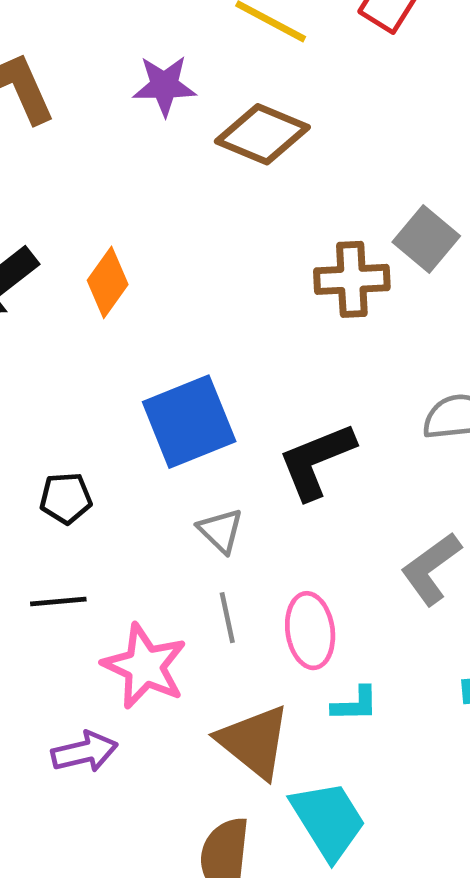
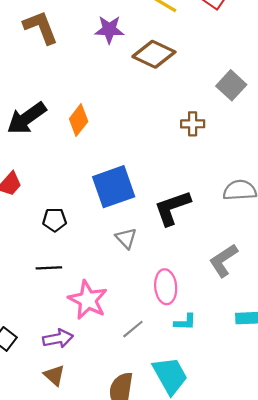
gray square: (426, 239) -> (231, 85), moved
brown cross: (352, 279) -> (193, 124), size x0.7
gray line: (227, 618) -> (133, 329), moved, turned 60
brown triangle: (254, 742) -> (54, 375), moved, size x0.6

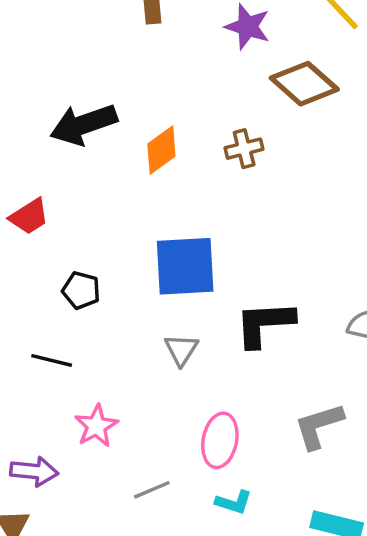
brown cross: (193, 124) -> (244, 149), moved, turned -30
pink star: (88, 300) -> (96, 426), size x0.7

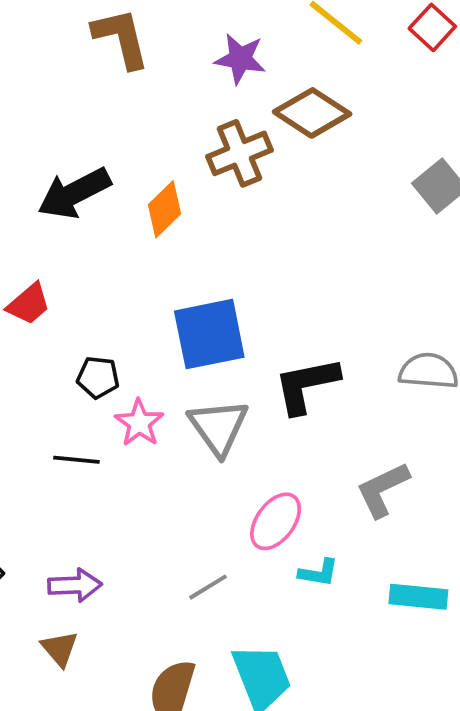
brown cross: (244, 149) -> (240, 153), moved, size x1.5
gray triangle: (181, 350) -> (218, 427), size x1.6
pink star: (96, 426) -> (139, 423), moved
pink ellipse: (220, 440) -> (276, 521), turned 34
cyan L-shape: (234, 502) -> (319, 573), moved

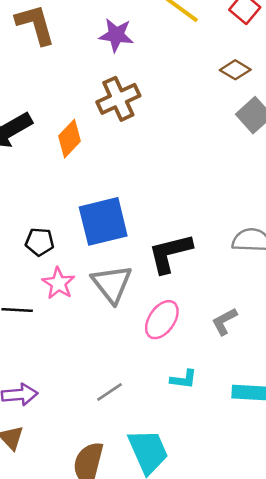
brown diamond: (312, 113) -> (235, 70), moved, size x0.6
black pentagon: (98, 377) -> (40, 242), moved
gray L-shape: (383, 490) -> (224, 321), size x0.7
pink ellipse: (276, 521) -> (162, 320), moved

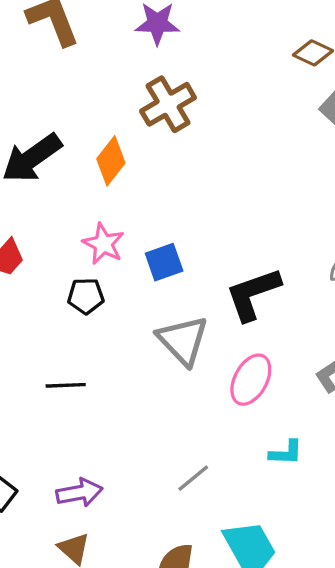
blue square: (103, 221) -> (164, 262), size x0.6
pink star: (58, 283) -> (103, 244), moved

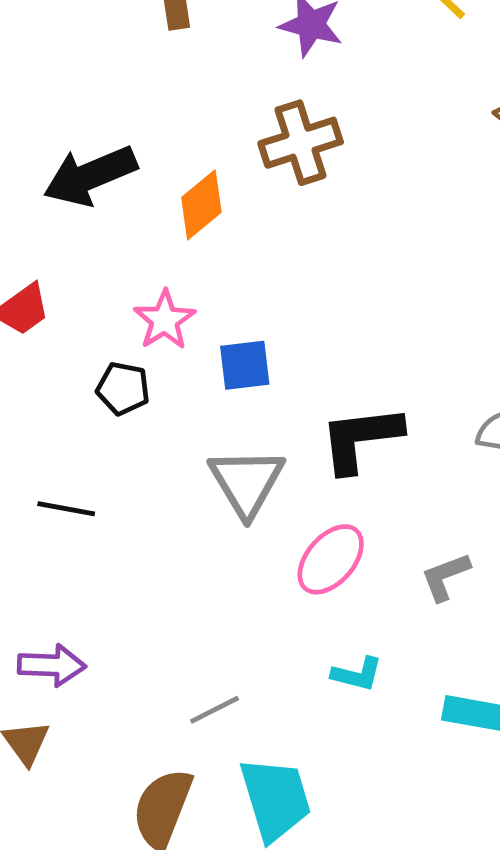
gray line: (193, 478) -> (215, 710), moved

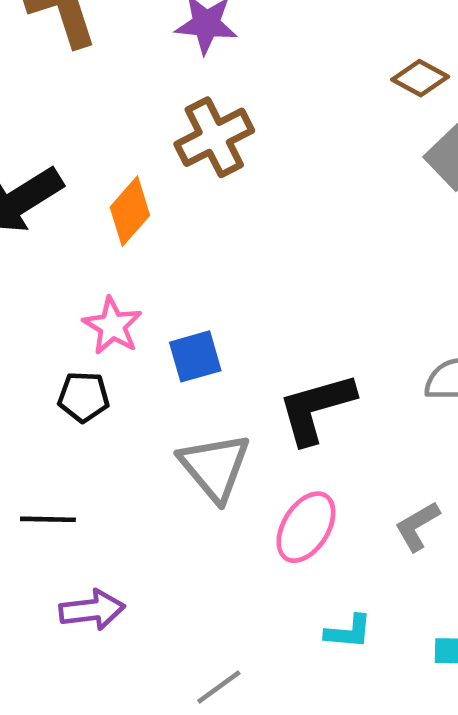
purple arrow: (52, 665) -> (92, 610), moved

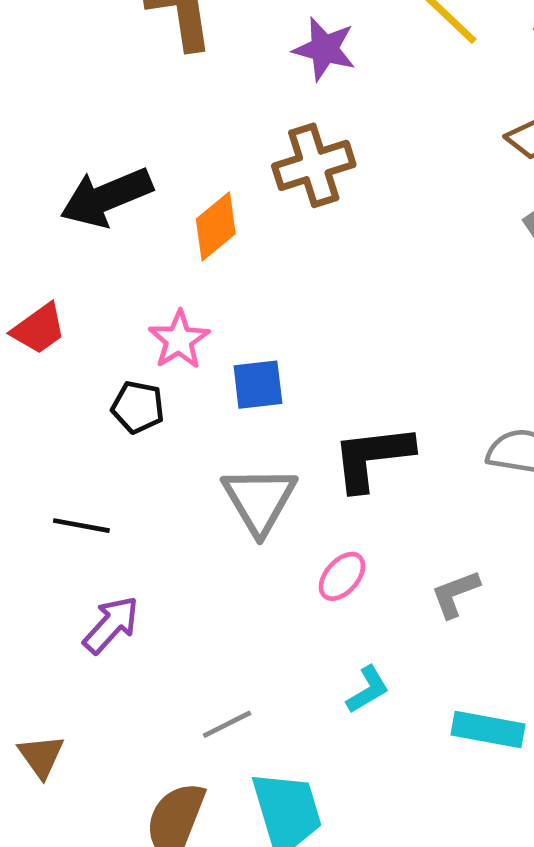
pink ellipse: (306, 527) -> (342, 576), size x0.7
purple arrow: (92, 610) -> (111, 625), turned -50
cyan L-shape: (348, 632) -> (368, 690), turned -45

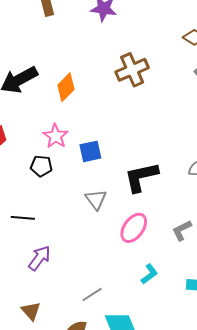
brown cross: (314, 165) -> (132, 70), moved
gray triangle: (259, 500) -> (96, 200), size x0.7
pink ellipse: (342, 576) -> (134, 228), size x1.4
brown triangle: (41, 756) -> (31, 311), moved

